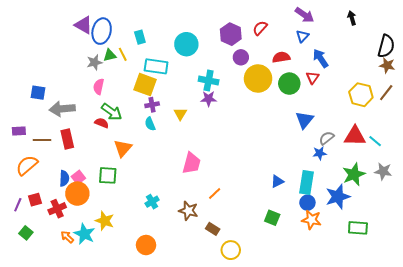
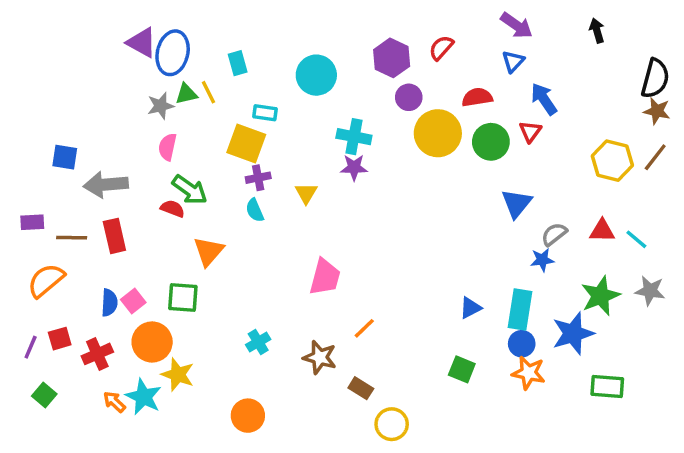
cyan rectangle: (156, 66) -> (265, 113), size x0.6
red triangle: (355, 136) -> (602, 231), size x0.7
orange circle: (77, 194) -> (152, 342), moved

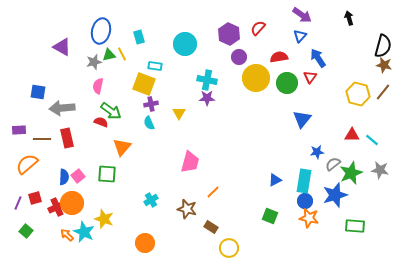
purple triangle: (142, 43) -> (62, 47), moved
gray semicircle: (554, 234) -> (333, 164), moved
orange circle: (152, 342) -> (72, 203), moved

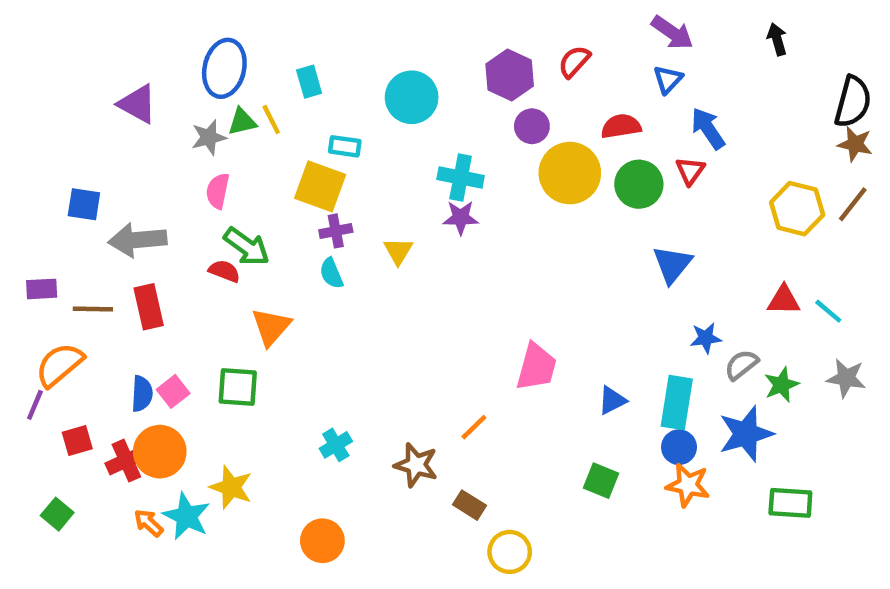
pink trapezoid: (190, 162) -> (536, 367), moved
green star: (351, 173) -> (782, 385), size x0.7
purple line: (18, 203) -> (35, 405), moved

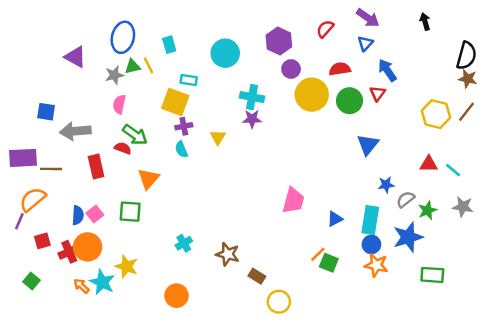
red semicircle: (574, 62) -> (325, 29), moved
purple rectangle: (42, 289) -> (23, 158), size x1.6
red rectangle: (149, 307) -> (96, 166), moved
orange line: (474, 427) -> (318, 254), moved

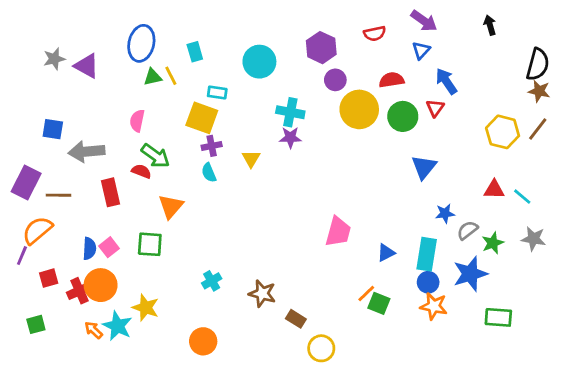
red semicircle: (325, 29) -> (375, 34), turned -144
gray star: (114, 75) -> (54, 59), moved
purple rectangle: (23, 158) -> (26, 182), turned -60
green square: (31, 281) -> (36, 324), turned 35

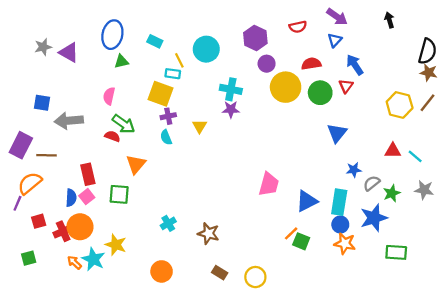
cyan rectangle: (195, 52) -> (155, 41), turned -48
yellow line: (171, 76) -> (179, 60), moved
red rectangle: (110, 192) -> (88, 174), moved
blue triangle: (386, 253) -> (307, 201), size x1.5
brown rectangle: (296, 319) -> (220, 273), moved

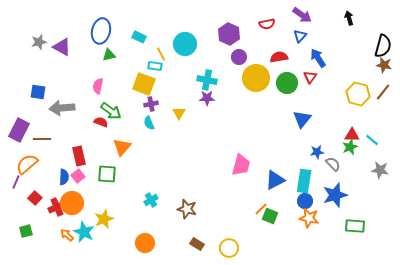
gray semicircle: (372, 183) -> (333, 164), turned 84
green star: (392, 193) -> (350, 147), moved
red square: (39, 221) -> (35, 198), turned -32
yellow star: (116, 245) -> (104, 219), turned 30

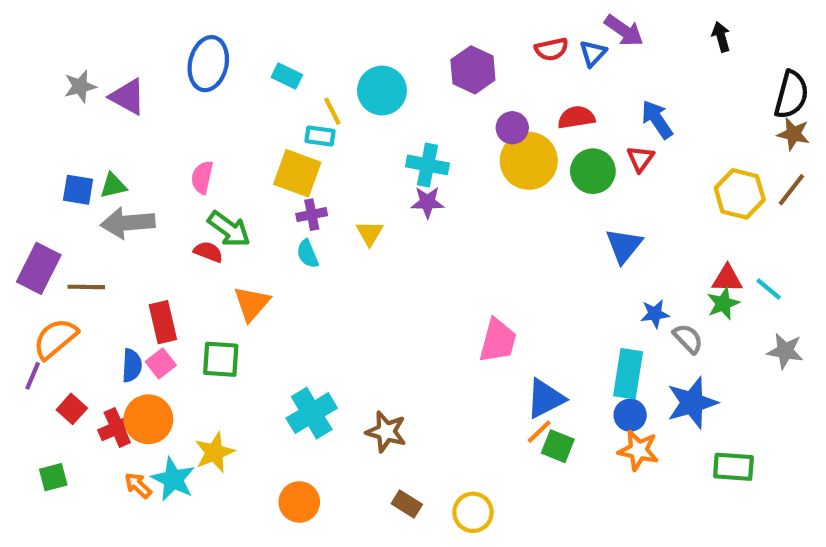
blue triangle: (300, 36) -> (593, 53), moved
green triangle: (109, 55) -> (113, 186), moved
purple circle: (239, 57) -> (512, 128), moved
blue triangle: (275, 180) -> (545, 399), moved
cyan cross: (151, 200) -> (312, 413), size x1.6

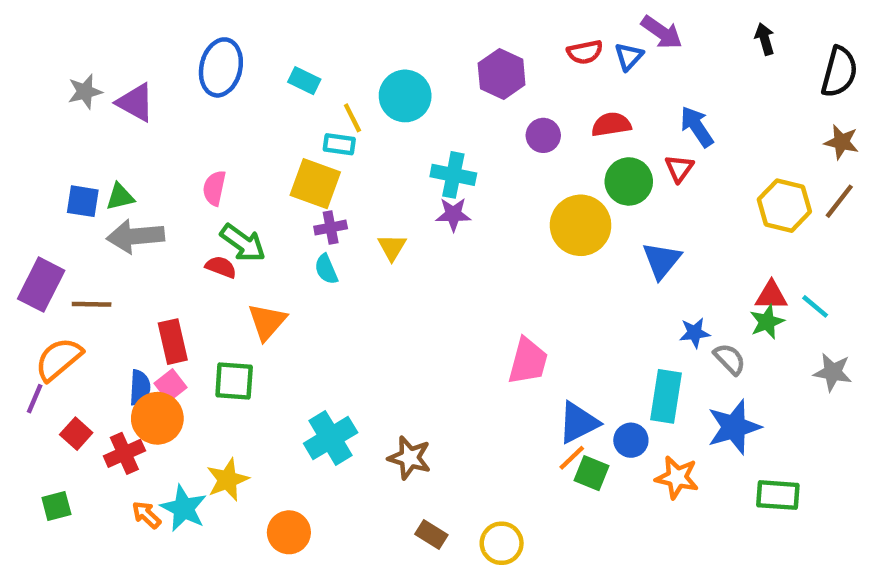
black semicircle: (791, 95) -> (839, 72), moved
yellow circle: (529, 161) -> (581, 225), moved
blue circle: (630, 415) -> (631, 440), moved
orange circle: (148, 419) -> (157, 418), moved
orange circle: (299, 502) -> (289, 532), moved

